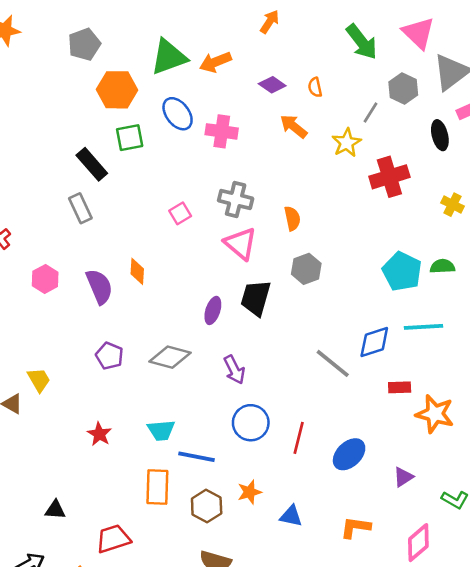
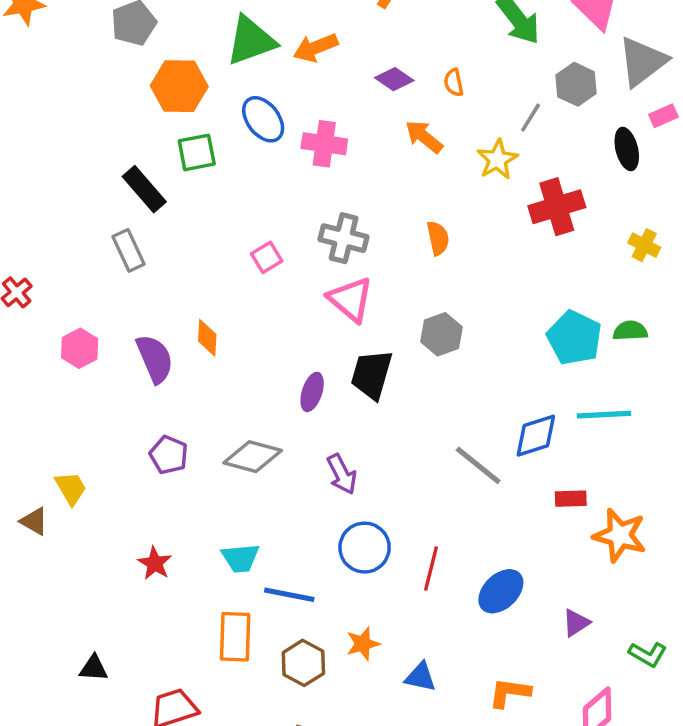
orange semicircle: (292, 218) -> (438, 238), moved

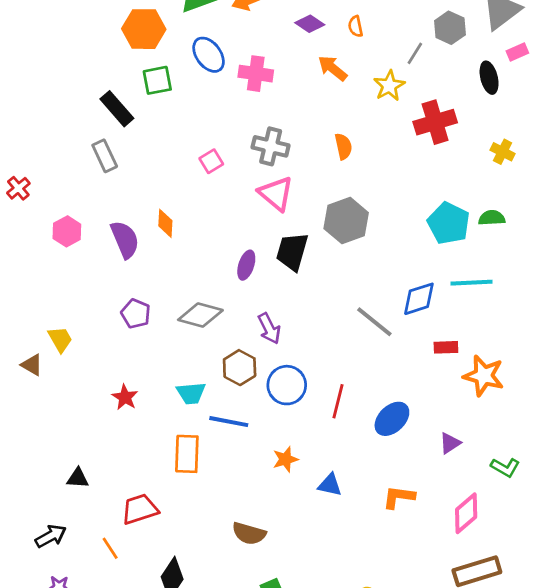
gray hexagon: (441, 334) -> (346, 221), size x1.4
brown hexagon: (303, 663) -> (240, 368), moved

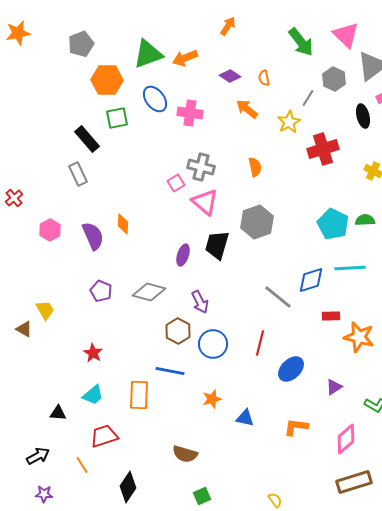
pink square: (211, 161) -> (176, 183), moved
cyan trapezoid: (191, 393) -> (93, 395), moved, turned -35
red line: (338, 401) -> (260, 343), moved

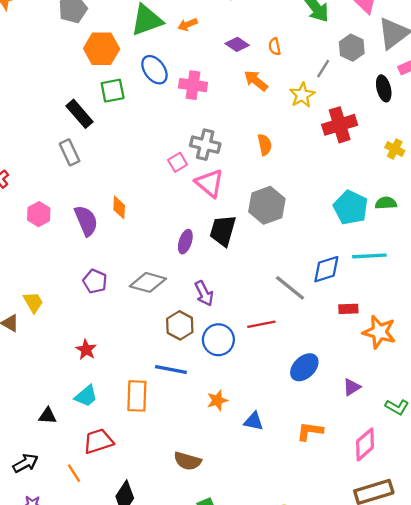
orange arrow: (185, 58) -> (188, 24), size x0.7
red line: (260, 343) -> (261, 324), moved, turned 65

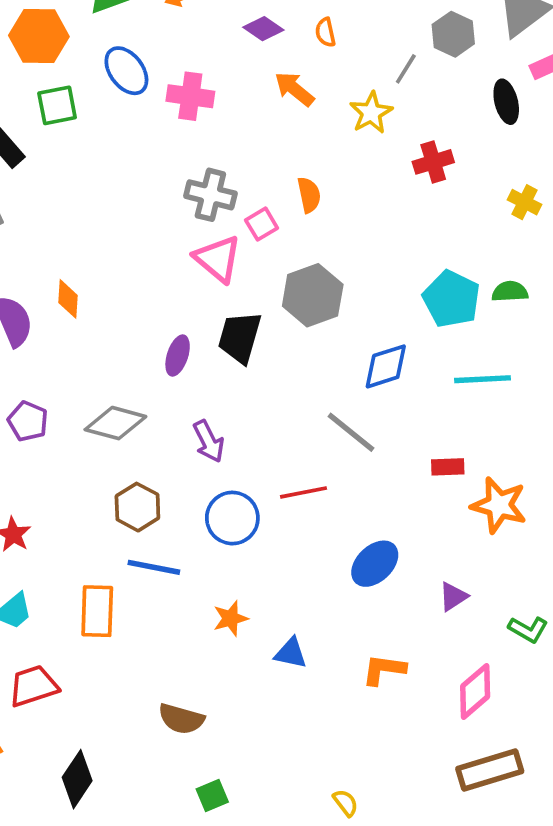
red cross: (340, 125) -> (433, 162), size x0.7
pink square: (178, 162) -> (262, 224), moved
blue diamond: (326, 269) -> (386, 366), moved
brown hexagon: (180, 325) -> (137, 507), moved

